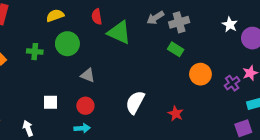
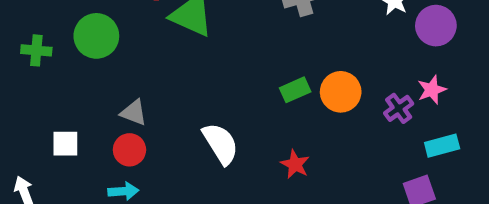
green rectangle: (176, 49) -> (295, 90), moved, turned -56
gray triangle: (88, 75) -> (134, 113), moved
white semicircle: (135, 102) -> (221, 144), turned 120

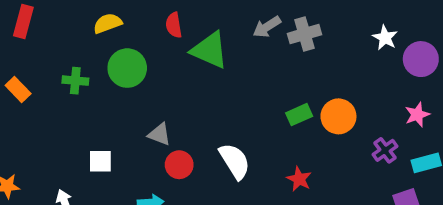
purple cross: (399, 108) -> (385, 150), moved
red circle: (129, 150) -> (179, 165), moved

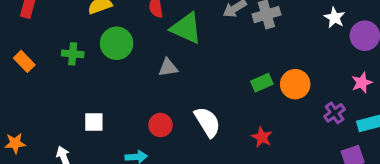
gray triangle: (159, 134) -> (168, 68), moved, turned -30

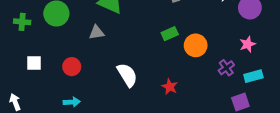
green rectangle: (262, 83) -> (170, 34), moved
white square: (94, 122) -> (34, 63), moved
red circle: (160, 125) -> (72, 67), moved

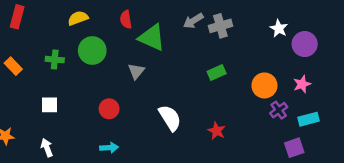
gray triangle: (96, 32) -> (136, 71), turned -42
orange circle: (196, 45) -> (264, 85), moved
white square: (34, 63) -> (49, 105), moved

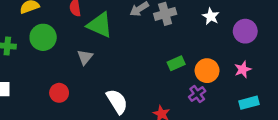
white star: (279, 28) -> (211, 16), moved
green rectangle: (217, 73) -> (176, 63), moved
purple cross: (279, 110) -> (197, 94), moved

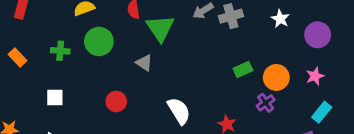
green triangle: (100, 25) -> (160, 28), turned 32
gray triangle: (85, 57) -> (144, 63), turned -35
cyan rectangle: (249, 103) -> (322, 112), turned -36

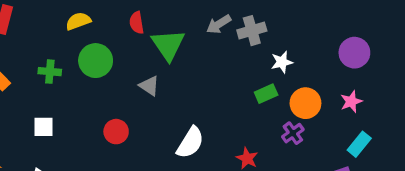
white star: (280, 19) -> (282, 62), moved, turned 30
white semicircle: (179, 111) -> (190, 143), turned 64

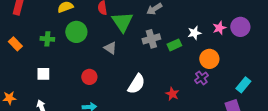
gray cross: (252, 31) -> (151, 39), moved
green rectangle: (266, 94) -> (174, 45), moved
pink star: (351, 102) -> (219, 28), moved

